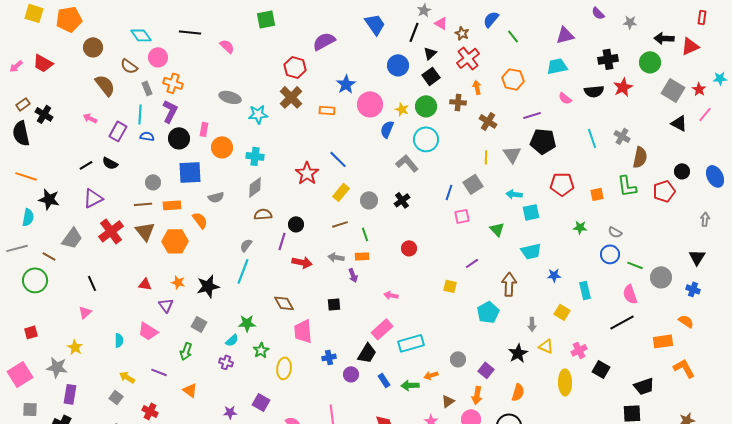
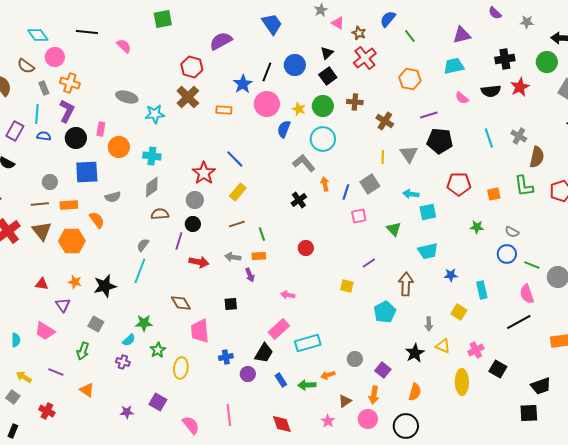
black line: (414, 32) -> (267, 72), moved
orange arrow: (477, 87) -> (325, 184), moved
gray circle: (369, 200) -> (195, 200), moved

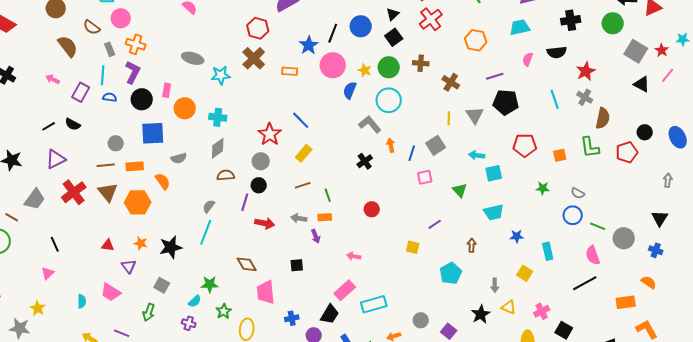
red star: (520, 87) -> (586, 71), moved
pink semicircle: (462, 98) -> (528, 59), turned 72
brown arrow: (406, 284) -> (472, 245), size x0.6

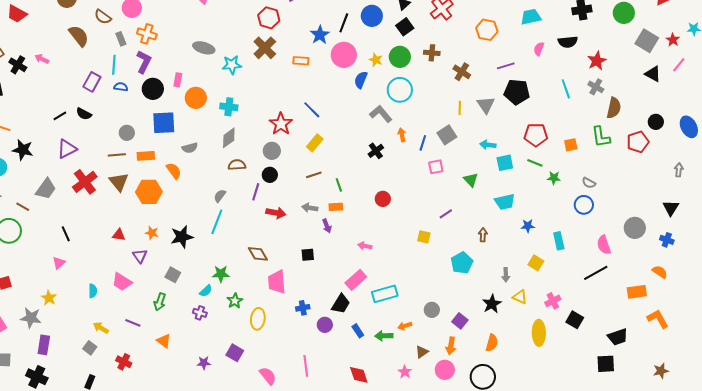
pink arrow: (53, 79) -> (42, 59), moved
green line: (598, 226) -> (535, 163), moved

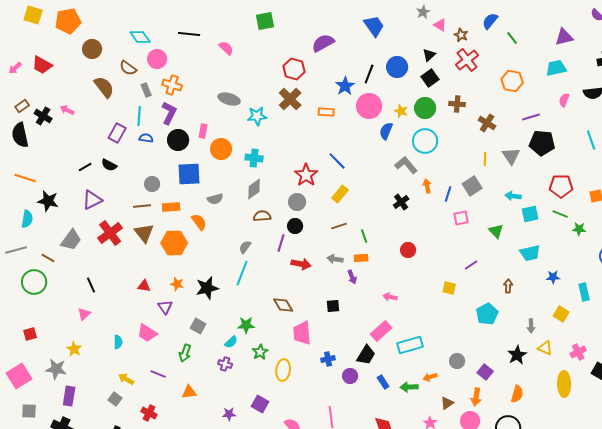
orange triangle: (164, 341) -> (189, 392), turned -42

